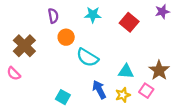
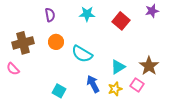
orange circle: (66, 37) -> (56, 42), moved
brown cross: (24, 46) -> (23, 43), turned 30
cyan triangle: (126, 71) -> (118, 67), turned -35

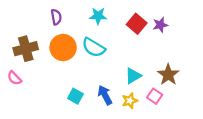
purple star: (152, 11) -> (160, 25), moved
orange circle: (56, 42) -> (63, 48), size x1.5
cyan semicircle: (82, 54) -> (94, 48), moved
cyan square: (59, 91) -> (75, 96), moved

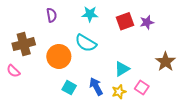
red square: (137, 24) -> (125, 21), turned 30
orange circle: (63, 48) -> (59, 56), moved
brown star: (168, 75) -> (165, 62), moved

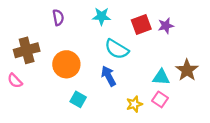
cyan semicircle: (86, 43) -> (117, 49), moved
cyan triangle: (122, 69) -> (161, 77), moved, turned 35
blue arrow: (96, 86) -> (109, 76), moved

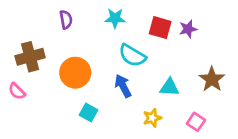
red square: (141, 25) -> (160, 28), turned 36
cyan triangle: (161, 77) -> (169, 87), moved
pink square: (160, 99) -> (196, 122), moved

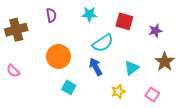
purple star: (188, 29) -> (155, 31), moved
cyan semicircle: (132, 55) -> (103, 43), turned -65
brown cross: (30, 57) -> (16, 30), moved
cyan triangle: (169, 87) -> (132, 68), turned -42

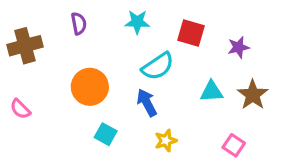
cyan triangle: (132, 68) -> (212, 92), moved, turned 35
yellow star: (118, 92) -> (166, 141), moved

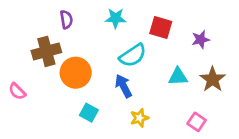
brown cross: (25, 46) -> (46, 51), moved

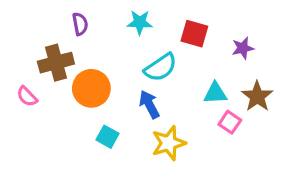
pink semicircle: (17, 91) -> (27, 96), moved
yellow star: (139, 118) -> (169, 143), size x1.5
pink square: (197, 122) -> (230, 122), moved

